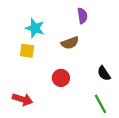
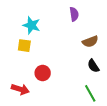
brown semicircle: (70, 43) -> (90, 42), moved
red circle: (61, 78) -> (43, 73), moved

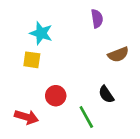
black semicircle: (93, 66) -> (106, 94), moved
green line: (90, 93) -> (86, 117), moved

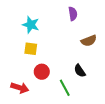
yellow square: (32, 60) -> (31, 49), moved

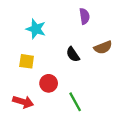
yellow square: (31, 49) -> (27, 61), moved
black semicircle: (80, 71) -> (73, 54), moved

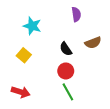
yellow square: (27, 61) -> (24, 55), turned 32
red circle: (49, 83) -> (66, 71), moved

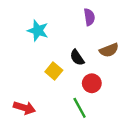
yellow square: (24, 55) -> (54, 71), moved
red circle: (66, 71) -> (92, 83), moved

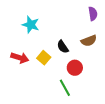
purple semicircle: (89, 17) -> (93, 14), moved
red arrow: (24, 108) -> (20, 58), moved

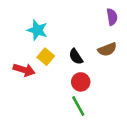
yellow square: (44, 58) -> (46, 57), moved
red circle: (75, 68) -> (81, 82), moved

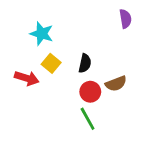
brown semicircle: (107, 49) -> (116, 84), moved
black semicircle: (76, 57) -> (85, 63), turned -133

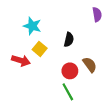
black semicircle: (85, 63) -> (69, 40), moved
brown semicircle: (116, 84) -> (90, 65), turned -105

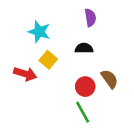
purple semicircle: (97, 15) -> (90, 18), moved
black semicircle: (69, 40) -> (84, 48), turned -104

